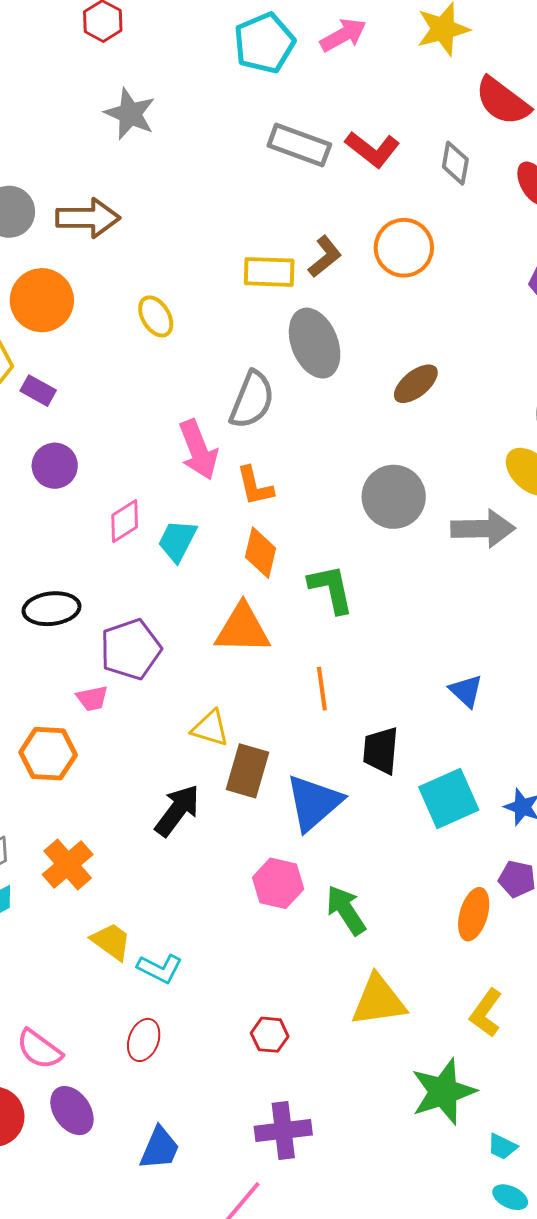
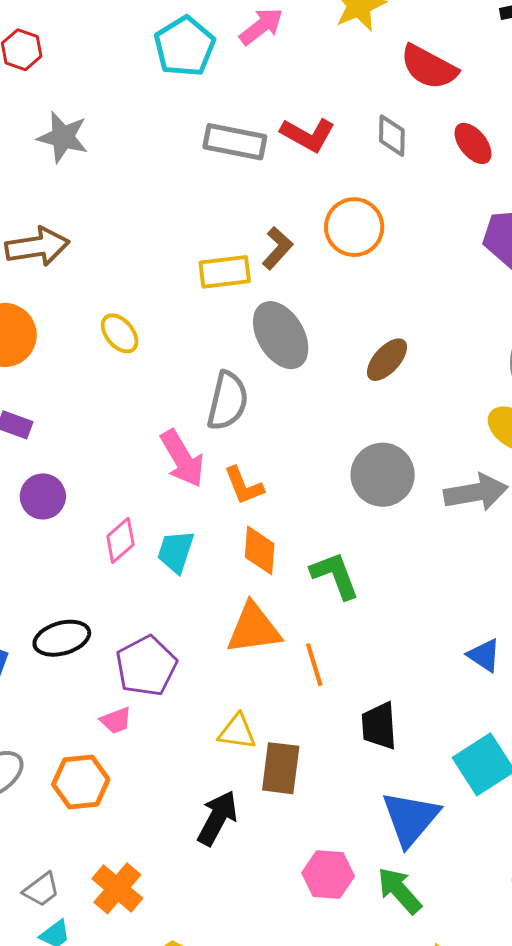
orange line: (322, 689) -> (314, 665), moved
black trapezoid: (381, 750) -> (379, 726), moved
blue triangle: (314, 803) -> (410, 818), moved

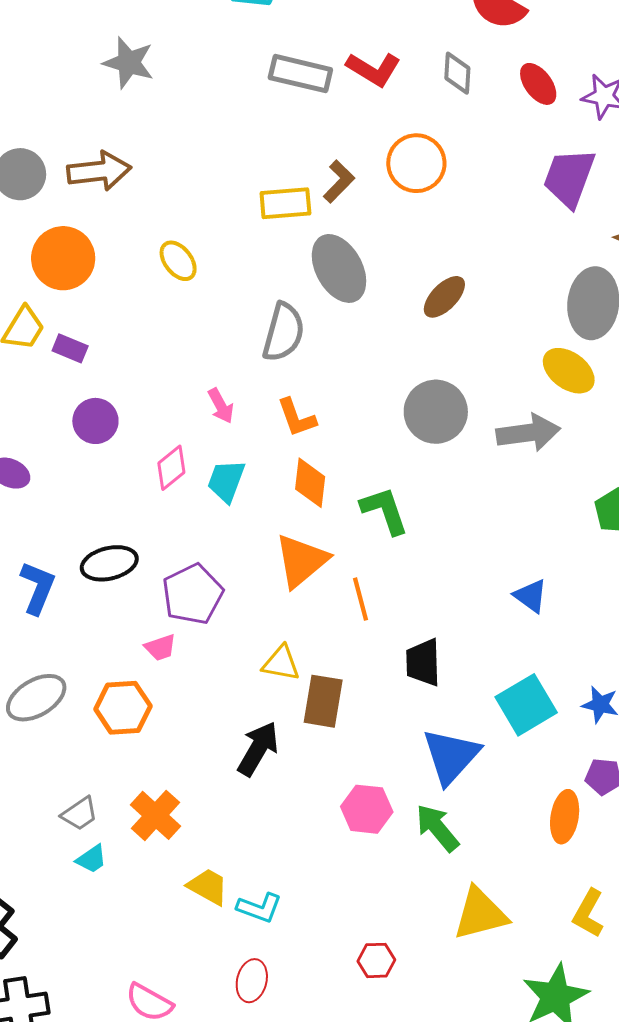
pink arrow: (182, 459) -> (221, 406), moved, size x0.6
orange triangle: (254, 629) -> (301, 561), turned -34

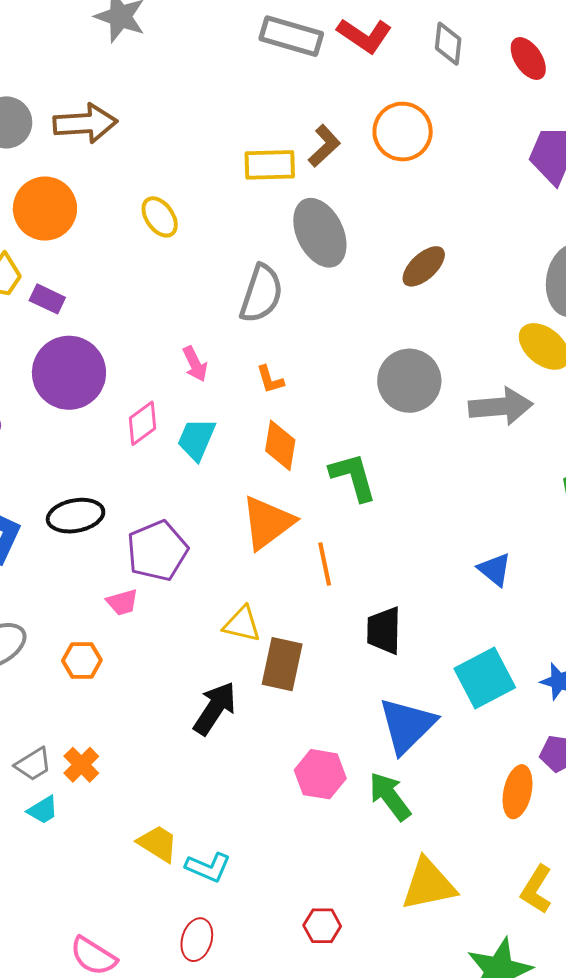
orange L-shape: (297, 418) -> (270, 379), size x0.7
purple circle: (95, 421) -> (69, 373), size x1.6
orange hexagon: (123, 708) -> (82, 660), size x0.7
orange cross: (156, 815) -> (81, 765), moved, size x0.7

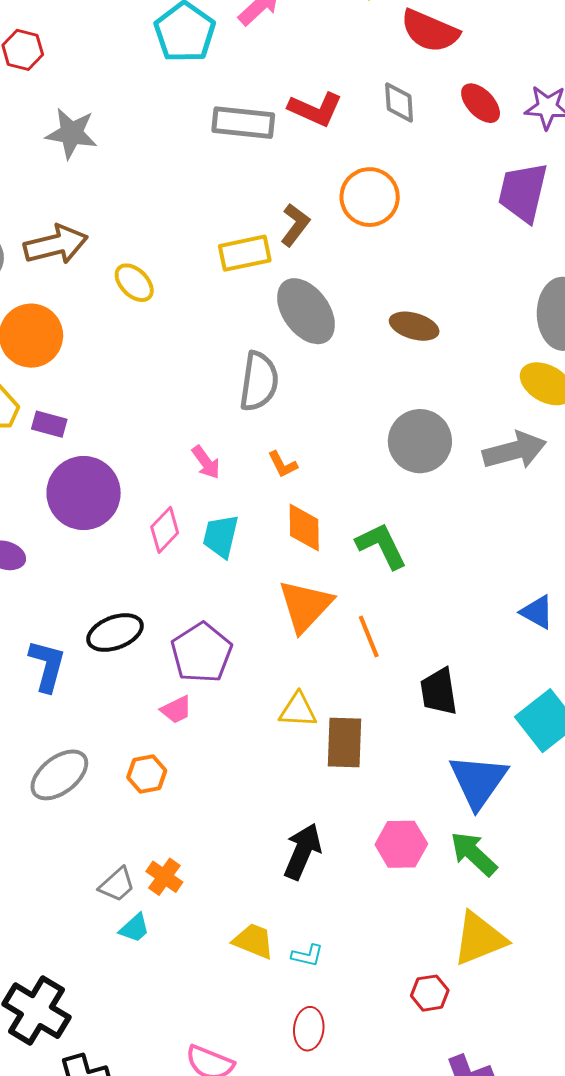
yellow ellipse: (160, 217) -> (134, 283), moved
brown ellipse: (424, 266) -> (414, 326), turned 69
black arrow: (215, 708) -> (303, 851), moved
cyan L-shape: (208, 867) -> (307, 955), size x0.7
yellow triangle: (428, 884) -> (479, 939), moved

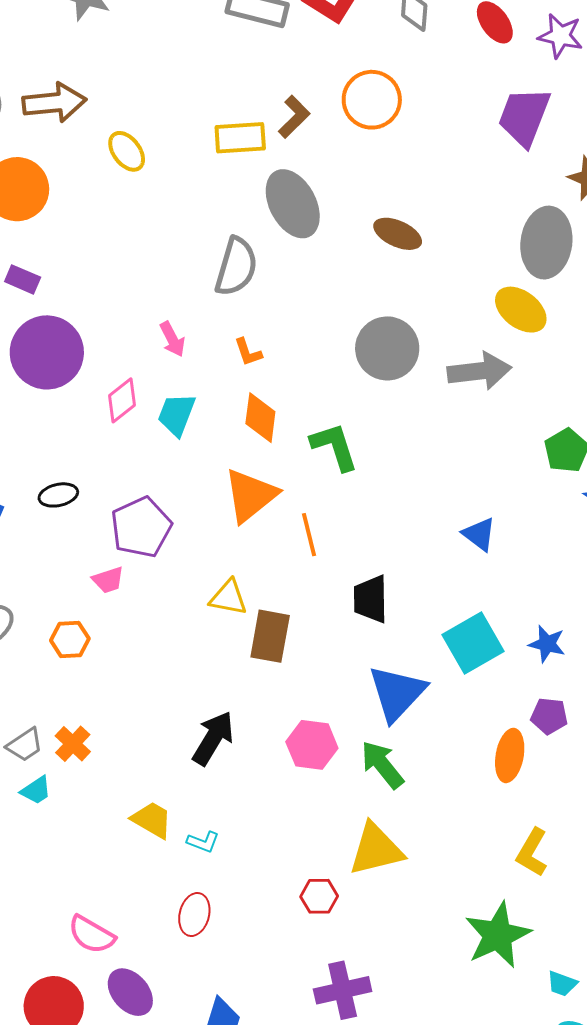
black ellipse: (115, 633) -> (58, 495), size x0.7

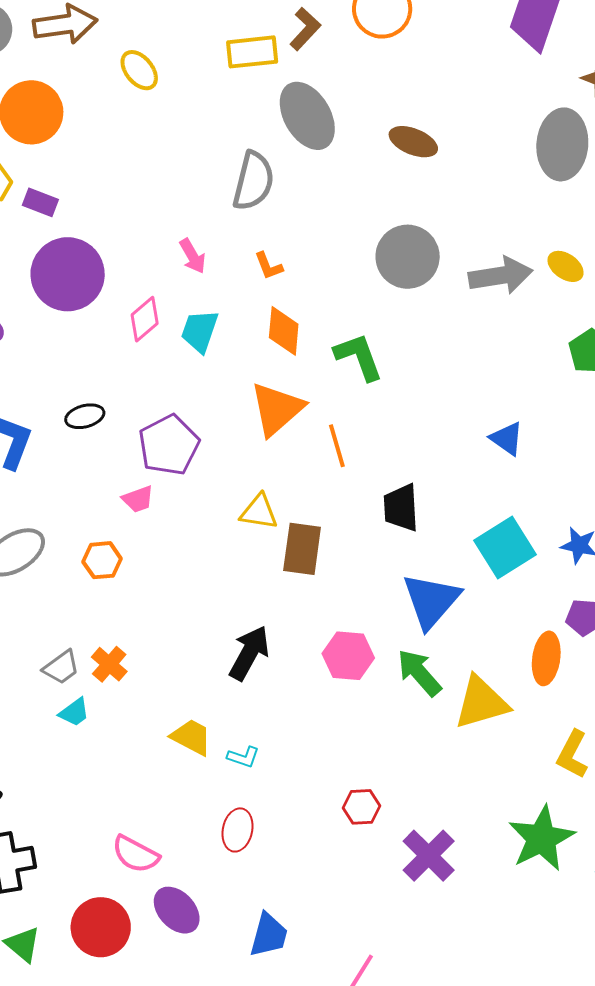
yellow ellipse: (521, 310) -> (566, 266), moved, size x0.7
yellow triangle: (376, 849) -> (481, 703), moved
purple cross: (343, 990) -> (429, 856), moved, turned -30

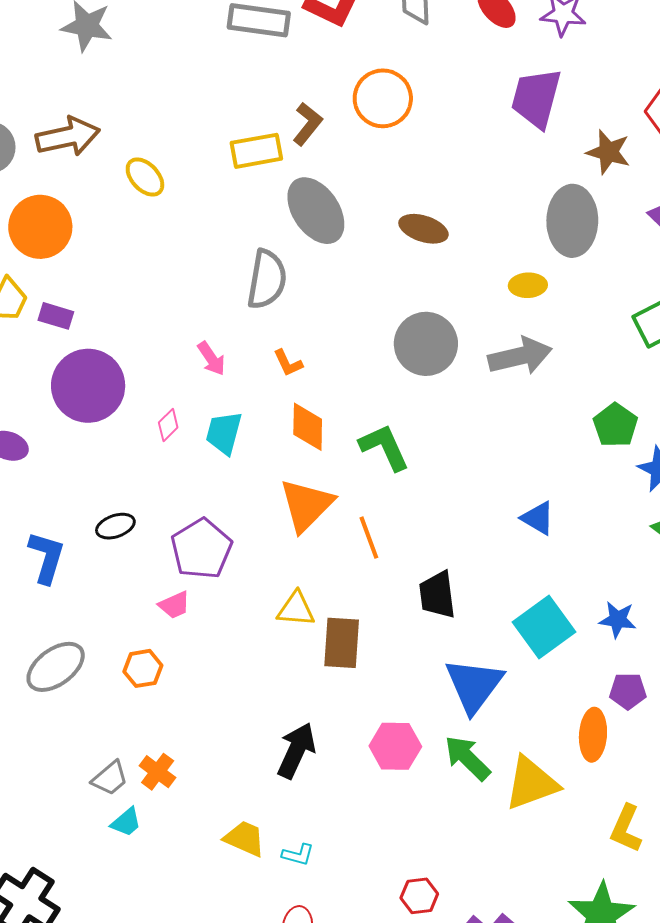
yellow ellipse: (566, 266) -> (528, 285), moved, turned -33
pink diamond: (145, 319) -> (168, 425), size x0.7

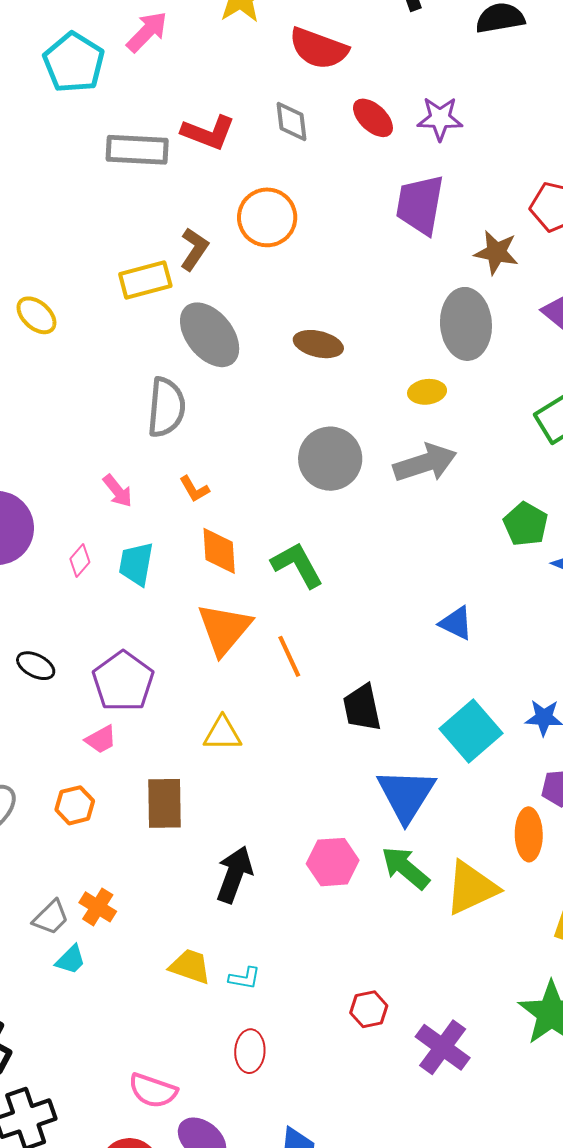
black ellipse: (115, 526) -> (36, 666), turned 51
brown rectangle: (342, 643) -> (165, 803), moved

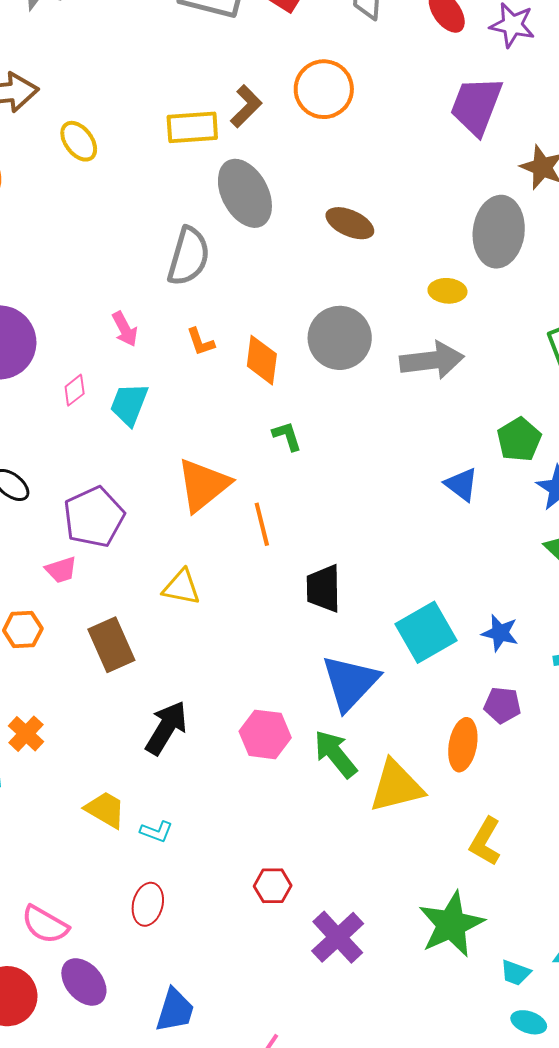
orange diamond: (219, 551) -> (262, 360), moved
green L-shape: (297, 565) -> (287, 436), size x0.6
blue triangle: (456, 623) -> (461, 484), moved
brown rectangle: (165, 803) -> (111, 645), turned -34

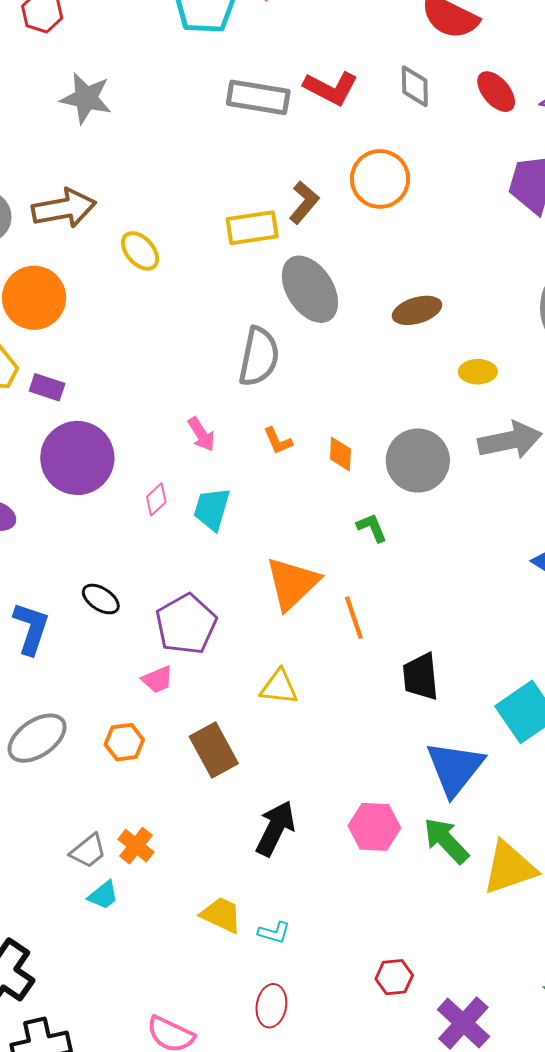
brown ellipse: (350, 223) -> (417, 310), turned -36
yellow ellipse: (447, 291) -> (478, 372), moved
gray circle: (340, 338) -> (418, 461), moved
orange diamond: (262, 360) -> (340, 454), size x0.7

